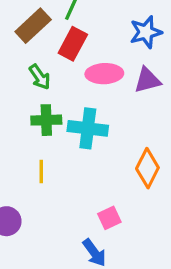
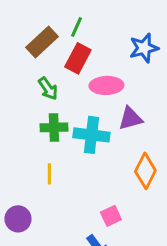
purple triangle: (147, 80) -> (130, 118), moved

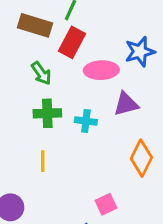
brown rectangle: (42, 42) -> (35, 25), turned 60
blue star: (144, 48) -> (140, 52), moved
cyan cross: (91, 135) -> (86, 121), size x0.6

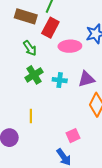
purple triangle: (126, 104) -> (86, 79), moved
green cross: (47, 113) -> (34, 75), turned -30
yellow line: (43, 161) -> (31, 116), moved

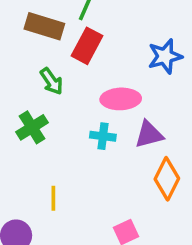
pink ellipse: (70, 46) -> (121, 99), moved
green cross: (34, 75) -> (32, 127), moved

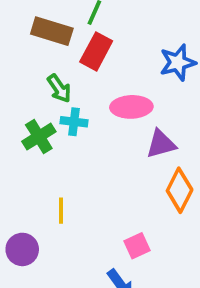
cyan cross: (103, 136) -> (74, 122), moved

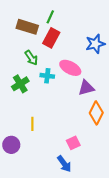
pink ellipse: (131, 107) -> (70, 68), turned 30
cyan cross: (74, 122) -> (47, 76), moved

